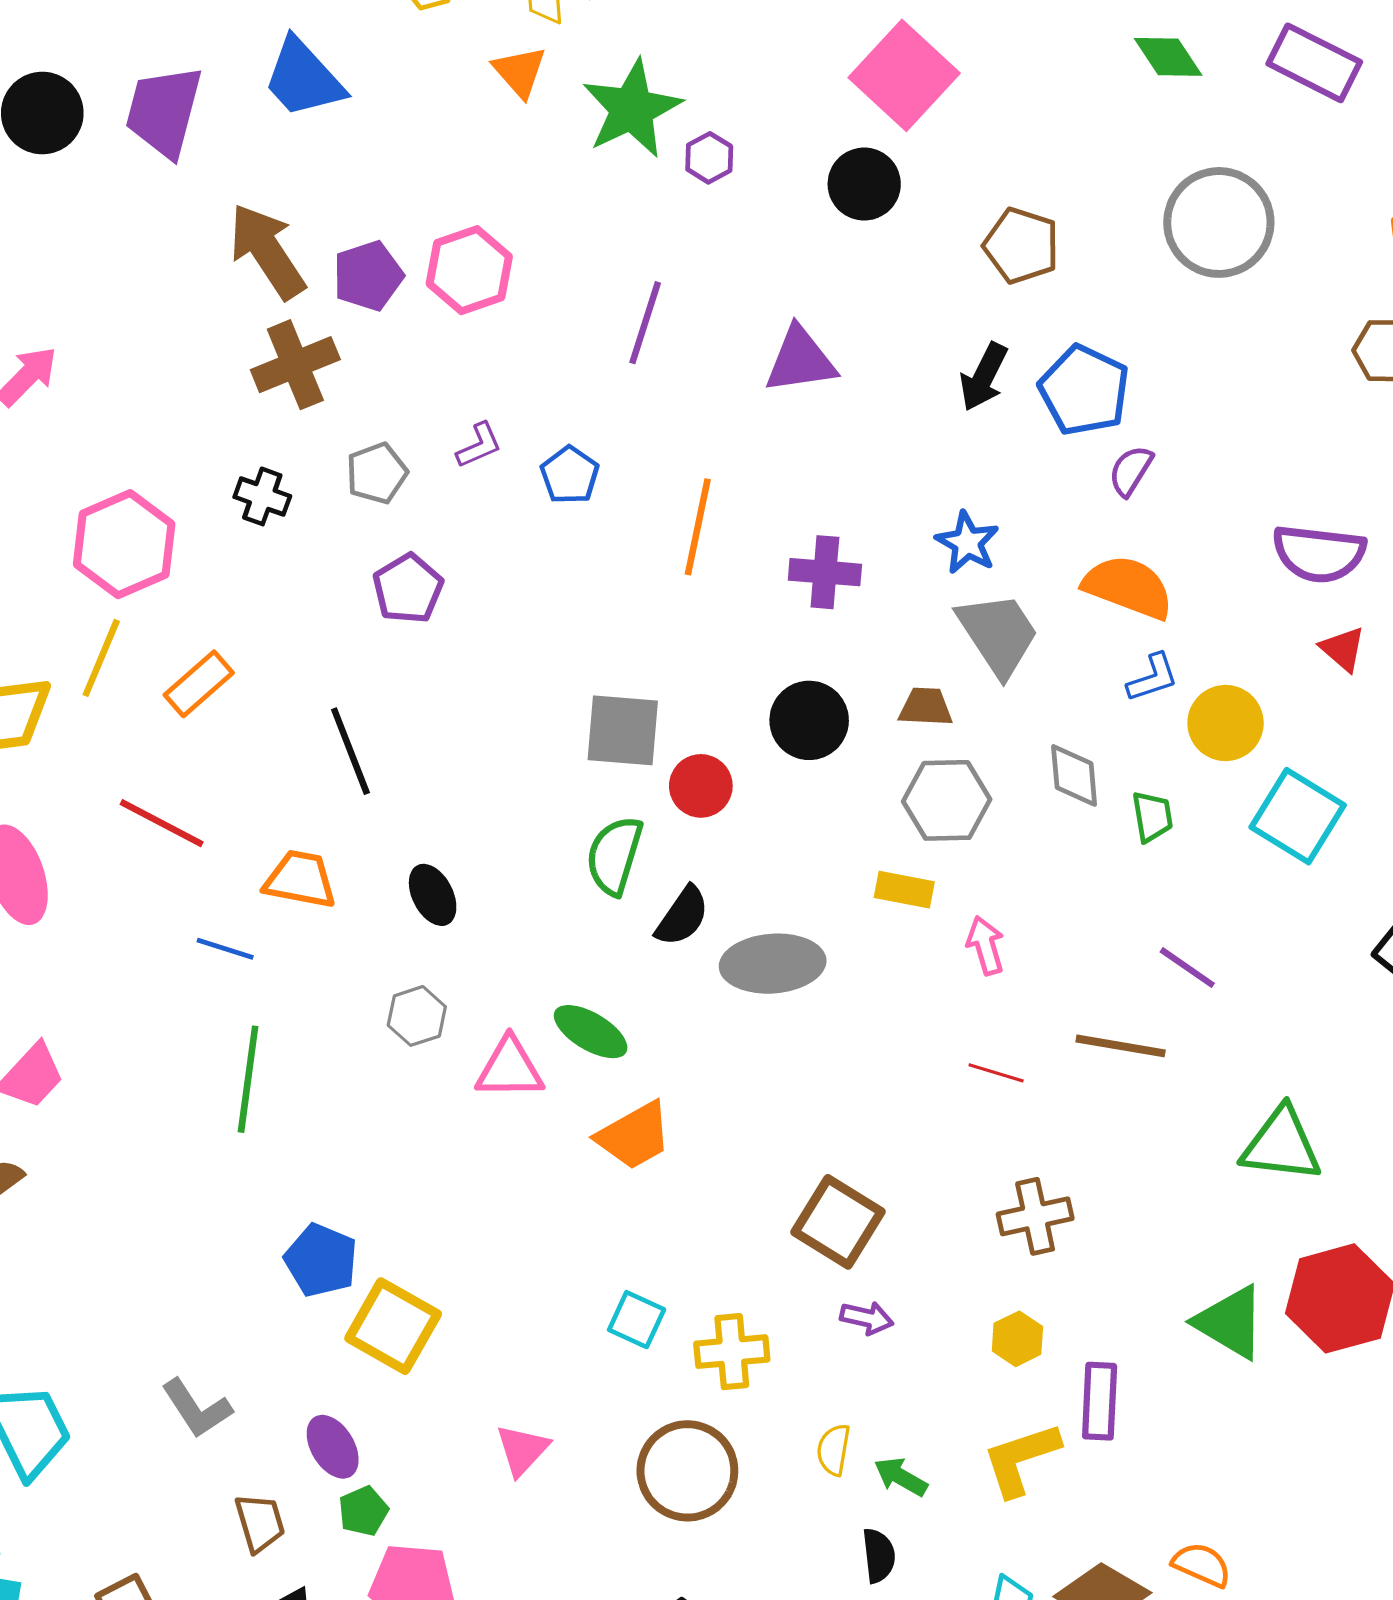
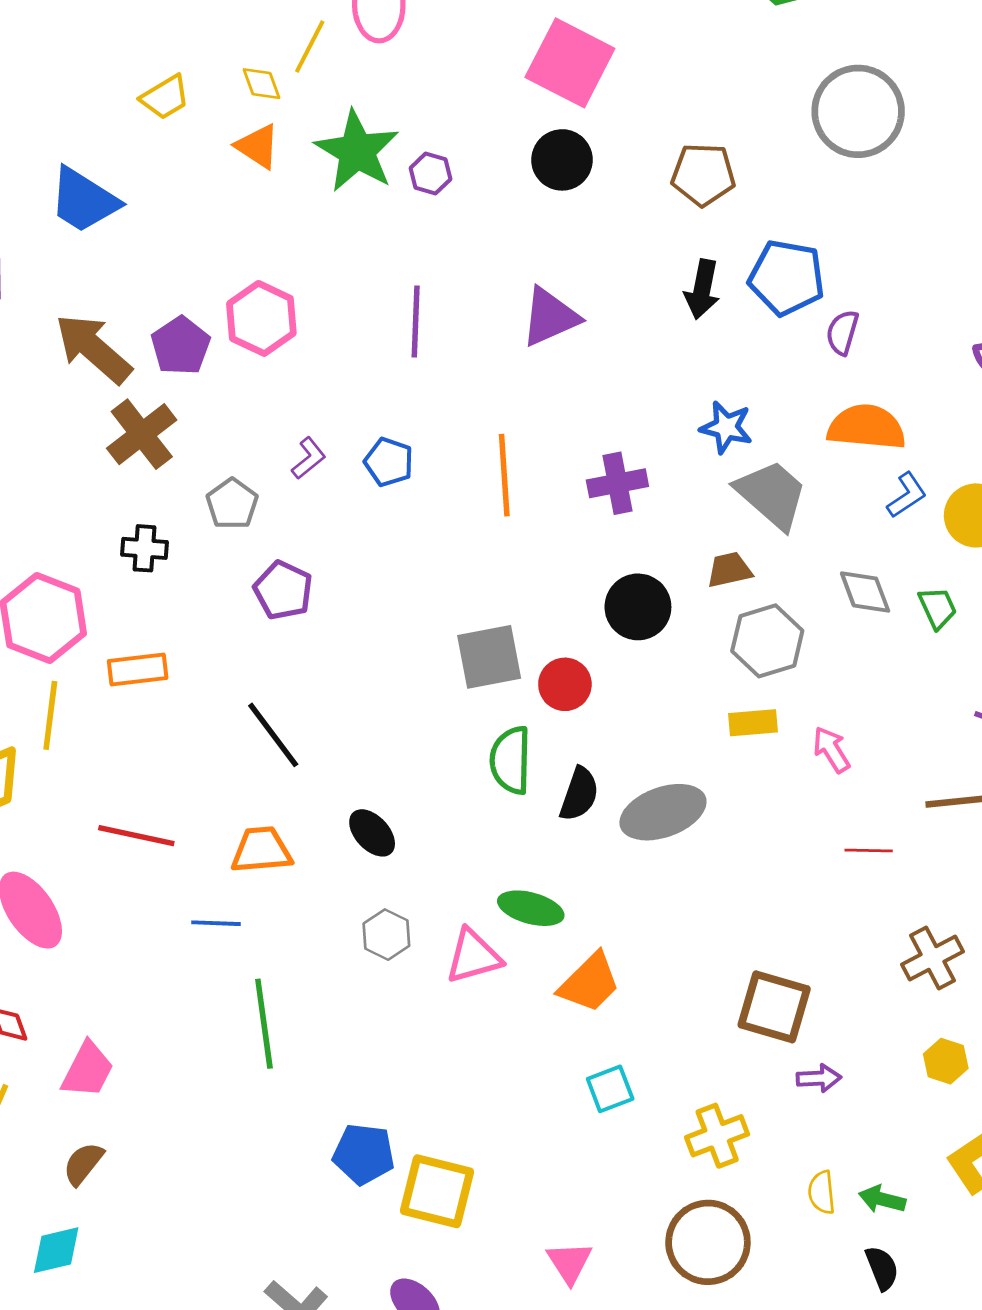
orange rectangle: (199, 684) -> (138, 670), moved, turned 50
cyan square: (637, 1320) -> (610, 1089), moved, turned -30

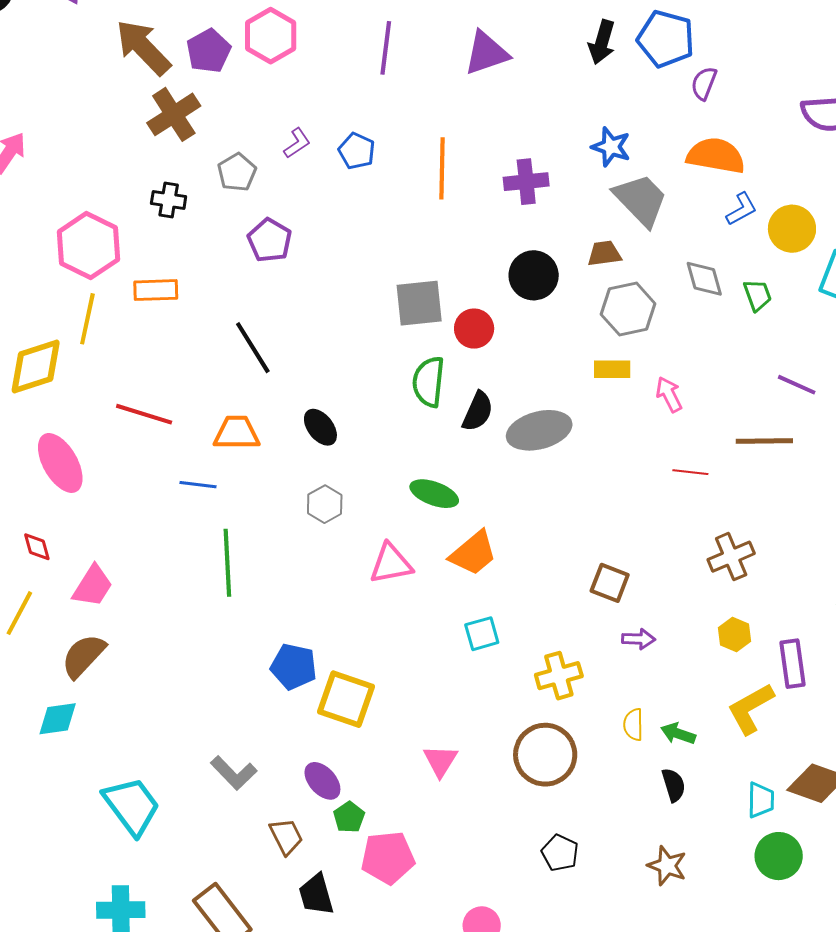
pink triangle: (473, 956) -> (391, 564), moved
brown square: (774, 1007) -> (610, 583), size x0.7
brown semicircle: (83, 1164) -> (83, 656), size x1.4

